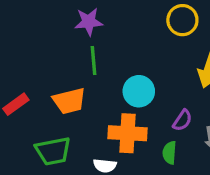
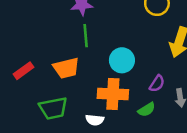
green semicircle: (170, 153) -> (147, 110), turned -126

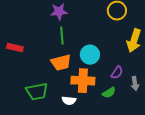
orange trapezoid: (66, 68) -> (61, 63), moved
red rectangle: (23, 71) -> (15, 48), moved, turned 49

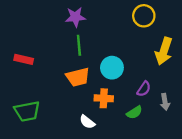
orange cross: (83, 81) -> (104, 98), size x0.7
green trapezoid: (37, 92) -> (27, 111), moved
white semicircle: (69, 101) -> (87, 122), turned 32

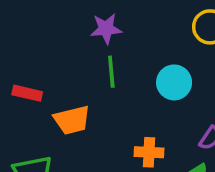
cyan circle: (112, 68) -> (174, 82), moved
orange trapezoid: (78, 77) -> (72, 120), moved

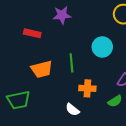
green line: (111, 72) -> (71, 63), moved
red rectangle: (27, 93) -> (32, 33), moved

